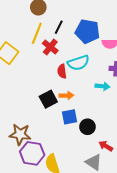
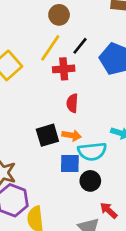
red cross: (50, 47) -> (64, 69), turned 35
cyan semicircle: (78, 63) -> (92, 151), moved

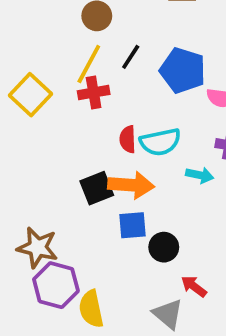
red cross: (64, 69) -> (94, 93), moved
orange arrow: (72, 135) -> (131, 185), size x1.6
cyan semicircle: (92, 151) -> (160, 142), moved

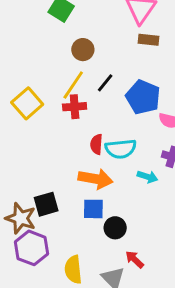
black square: (97, 188) -> (46, 204), moved
yellow semicircle: (91, 309) -> (73, 270), moved

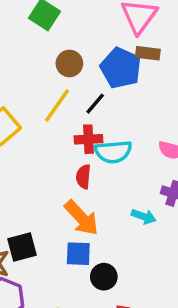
blue pentagon: (143, 97) -> (121, 68), moved
red cross: (75, 107) -> (88, 139), moved
cyan semicircle: (121, 149) -> (113, 152), moved
orange arrow: (95, 179) -> (81, 218), turned 36

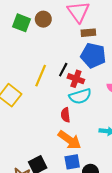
brown circle: (69, 63) -> (43, 19), moved
blue pentagon: (121, 68) -> (93, 55), moved
red cross: (88, 139) -> (76, 79), moved, turned 35

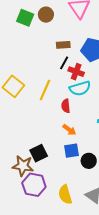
brown rectangle: (88, 33) -> (63, 45), moved
yellow line: (41, 76) -> (45, 90), moved
orange arrow: (70, 140) -> (69, 130), size x0.6

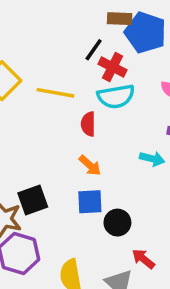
brown rectangle: (63, 45) -> (120, 19), moved
yellow line: (45, 90) -> (55, 93), turned 70

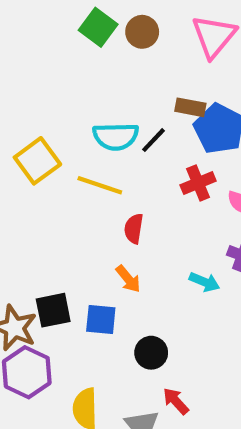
red cross: (113, 67) -> (198, 183), moved, turned 32
cyan semicircle: (116, 96) -> (116, 136), moved
blue square: (90, 202) -> (101, 320), moved

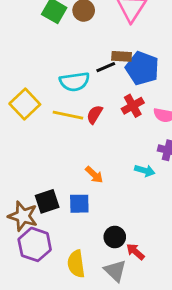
black line: (153, 140) -> (106, 67), moved, turned 30
red semicircle: (134, 229) -> (95, 114), moved, turned 30
black circle: (151, 353) -> (115, 237), moved

